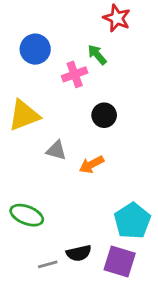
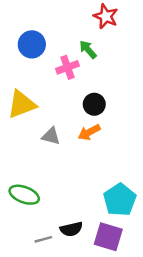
orange arrow: (91, 164) -> (89, 132), moved

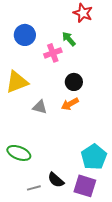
black semicircle: (71, 229) -> (56, 180), turned 54

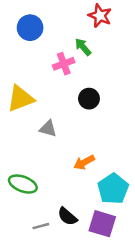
blue circle: (25, 35) -> (30, 28), moved
orange arrow: (70, 104) -> (84, 162), moved

